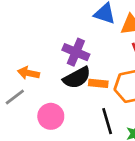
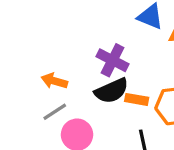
gray line: (15, 97) -> (55, 112), moved

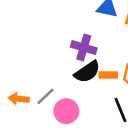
orange arrow: (54, 81) -> (19, 99), moved

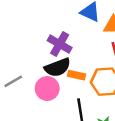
pink circle: (66, 111) -> (47, 89), moved

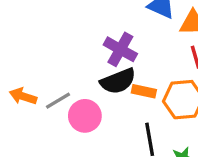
pink circle: (47, 89) -> (85, 116), moved

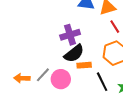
purple cross: (120, 49) -> (70, 35), turned -30
orange rectangle: (144, 91) -> (84, 65), moved

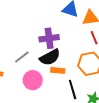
gray line: (43, 75) -> (22, 57), moved

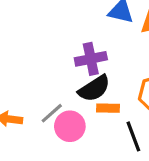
gray line: (22, 57) -> (52, 113), moved

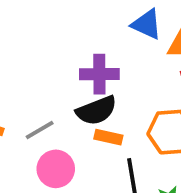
pink circle: (70, 126) -> (56, 169), moved

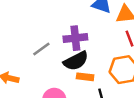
gray line: (40, 130) -> (41, 49), moved

